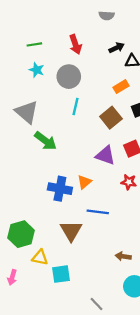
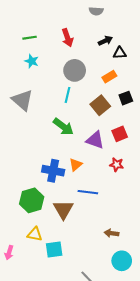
gray circle: (69, 77) -> (75, 70), moved
green arrow: (45, 141) -> (63, 127), moved
green hexagon: (21, 234) -> (32, 200), moved

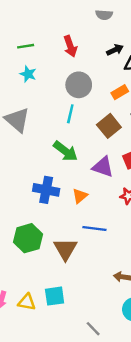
blue cross: (53, 171) -> (46, 190), moved
yellow triangle: (35, 234) -> (27, 302), moved

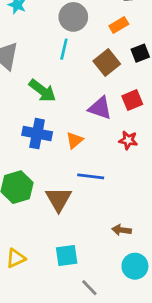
green arrow: (65, 151) -> (42, 91), moved
cyan square: (55, 296) -> (67, 255), moved
yellow triangle: (27, 302) -> (16, 258), turned -36

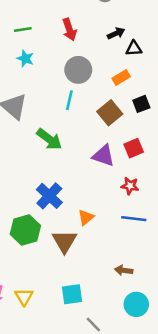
blue cross: (37, 134) -> (49, 196), moved, turned 32
orange triangle: (75, 140) -> (86, 217), moved
blue line: (91, 176) -> (134, 219), moved
yellow triangle: (16, 258) -> (24, 297), turned -36

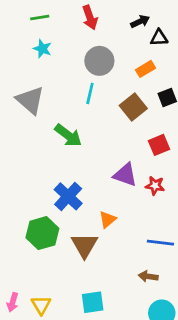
purple triangle: (103, 156) -> (125, 175), moved
blue line: (134, 219) -> (160, 243), moved

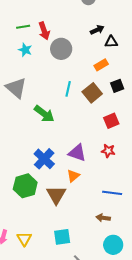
red arrow: (90, 17) -> (44, 31), moved
gray circle: (99, 61) -> (61, 49), moved
cyan line: (90, 93) -> (68, 89), moved
purple triangle: (125, 175) -> (77, 153), moved

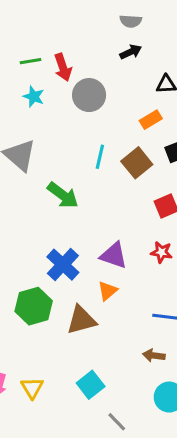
black arrow: (97, 30) -> (131, 52), moved
brown triangle: (56, 195) -> (81, 320), turned 45
cyan square: (62, 237) -> (91, 385), turned -30

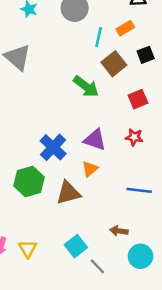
cyan line: (100, 157) -> (99, 37), moved
green arrow: (63, 195) -> (86, 86), moved
brown arrow: (154, 355) -> (119, 231), moved
gray line: (117, 422) -> (97, 266), moved

